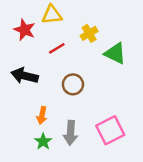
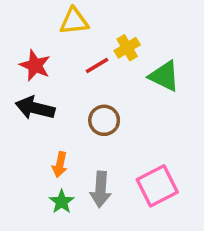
red star: (25, 30) -> (35, 65), moved
red line: (57, 48) -> (97, 65), moved

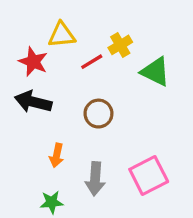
yellow triangle: (74, 21) -> (62, 35), moved
green star: (62, 202) -> (52, 202), moved, turned 30

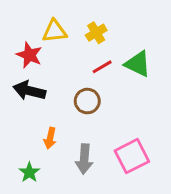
yellow cross: (120, 45) -> (96, 33), moved
red line: (92, 62) -> (102, 67), moved
green star: (52, 202) -> (29, 172), moved, turned -30

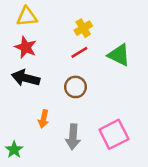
yellow triangle: (55, 31) -> (27, 17), moved
red line: (102, 67) -> (79, 52), moved
green star: (29, 172) -> (14, 150), moved

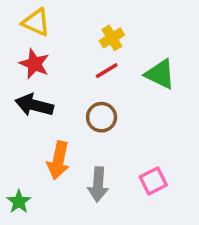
yellow triangle: (27, 17) -> (36, 22), turned 30
orange arrow: (44, 119) -> (58, 160), size x1.5
pink square: (114, 134) -> (153, 181), size x0.7

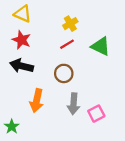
gray arrow: (98, 184) -> (74, 104), moved

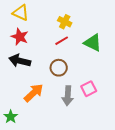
yellow cross: (70, 24) -> (65, 22), turned -32
orange arrow: (37, 101) -> (34, 93), turned -145
pink square: (96, 114) -> (89, 89), moved

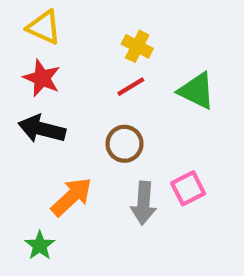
green star: (11, 117) -> (40, 245), moved

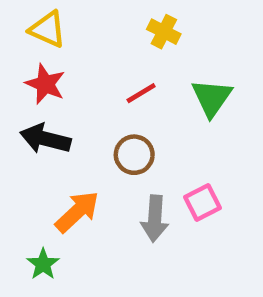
yellow cross: (137, 46) -> (164, 32), moved
green triangle: (197, 91) -> (212, 98), turned 39

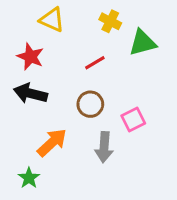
yellow triangle: (48, 29) -> (52, 20), moved
green triangle: (212, 98) -> (142, 43), moved, turned 40
pink square: (203, 203) -> (133, 120), moved

